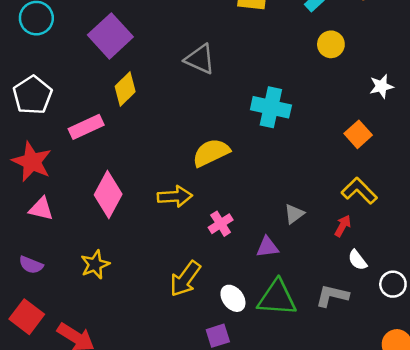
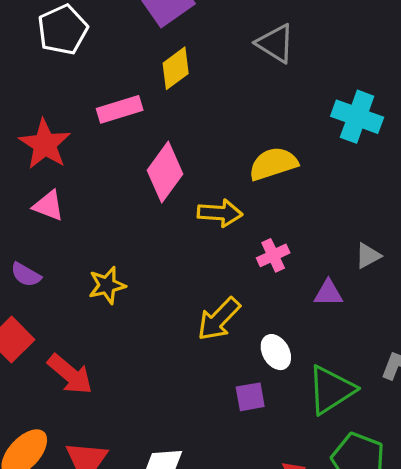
white pentagon: (33, 95) -> (63, 30), moved
pink diamond: (108, 194) -> (165, 172), moved
green triangle: (277, 298) -> (331, 390), moved, turned -45

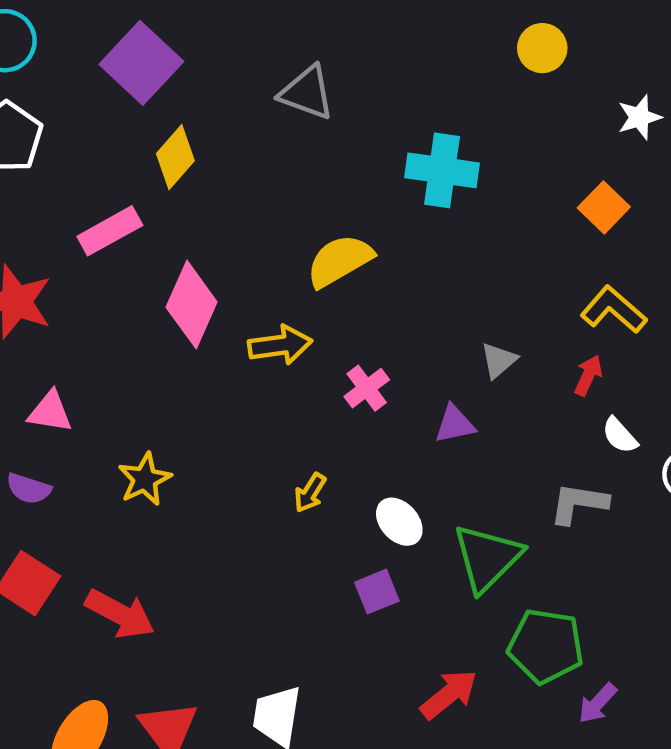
pink triangle: (48, 206) -> (50, 412), moved
yellow arrow: (219, 319) -> (310, 493), size x0.6

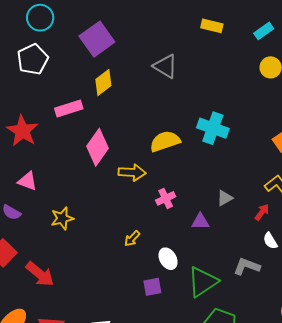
cyan cross: (442, 170) -> (213, 128), moved

